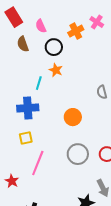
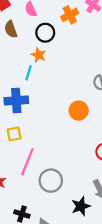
orange star: (56, 70) -> (39, 55), moved
orange circle: (73, 117) -> (79, 111), moved
gray circle: (78, 154) -> (51, 181), moved

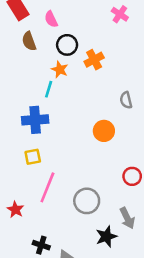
orange cross: (70, 15) -> (94, 60), moved
gray circle: (51, 181) -> (87, 201), moved

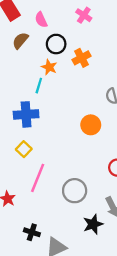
pink cross: (120, 14) -> (84, 15), moved
brown semicircle: (29, 41) -> (20, 41), turned 60
yellow square: (33, 157) -> (24, 149), turned -35

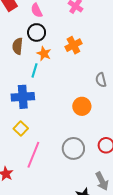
brown semicircle: (20, 41) -> (18, 46), moved, turned -35
black circle: (56, 44) -> (37, 32), moved
gray circle: (75, 191) -> (73, 148), moved

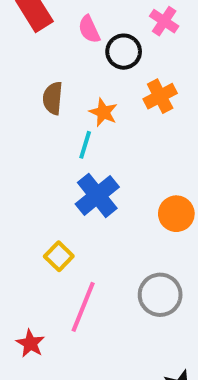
black circle: (37, 32) -> (124, 52), moved
blue cross: (23, 97) -> (97, 195), moved, turned -35

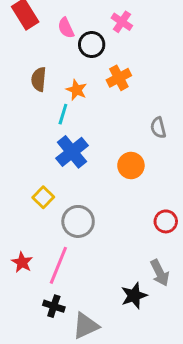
gray circle: (160, 295) -> (78, 221), moved
pink line: (83, 307) -> (58, 265), moved

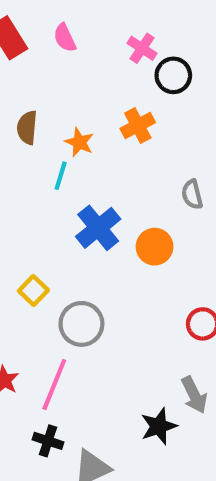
pink semicircle: (66, 28) -> (65, 38), moved
black circle: (92, 45) -> (173, 75), moved
blue cross: (72, 152) -> (98, 228), moved

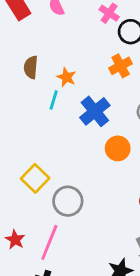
orange cross: (138, 126) -> (121, 66), moved
blue cross: (98, 228) -> (95, 111), moved
yellow square: (33, 290) -> (35, 178), size x1.4

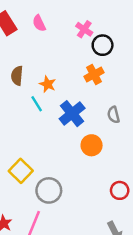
cyan line: (54, 100) -> (37, 104), turned -49

